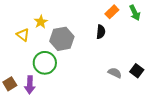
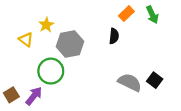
gray semicircle: (115, 73) -> (130, 82), size x1.5
purple arrow: (30, 85) -> (34, 96), turned -144

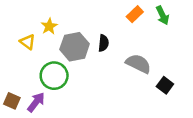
black semicircle: (114, 36) -> (103, 43), moved
gray semicircle: (130, 82) -> (138, 64), moved
brown square: (11, 95) -> (12, 101), turned -35

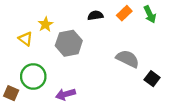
black semicircle: (103, 43) -> (95, 15), moved, turned -104
green circle: (54, 76) -> (33, 76), moved
purple arrow: (36, 102) -> (65, 94), moved, turned -144

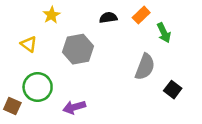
green arrow: (150, 14) -> (164, 33), moved
yellow star: (45, 24) -> (51, 15), moved
gray semicircle: (128, 59) -> (145, 67), turned 85

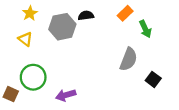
yellow star: (51, 15) -> (30, 13), moved
black semicircle: (108, 18) -> (86, 16), moved
gray hexagon: (78, 49) -> (62, 27), moved

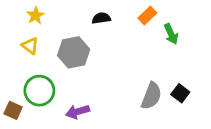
gray hexagon: (62, 27) -> (74, 52), moved
gray semicircle: (129, 59) -> (151, 96), moved

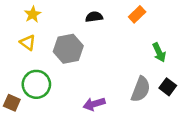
green arrow: (171, 34) -> (159, 52), moved
purple arrow: (78, 112) -> (94, 104), moved

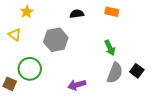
orange rectangle: (137, 14) -> (112, 12), turned 56
yellow triangle: (28, 43) -> (15, 35), moved
green arrow: (159, 52) -> (110, 48), moved

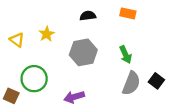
yellow star: (27, 12) -> (47, 34), moved
gray hexagon: (56, 40) -> (83, 52), moved
purple arrow: (77, 85) -> (74, 97), moved

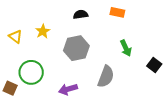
green arrow: (126, 55) -> (126, 48), moved
black square: (156, 81) -> (154, 65), moved
gray semicircle: (131, 83) -> (106, 77), moved

